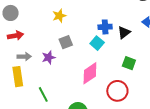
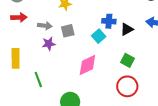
gray arrow: (24, 57) -> (45, 26), moved
red circle: (117, 91) -> (127, 86), moved

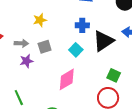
blue cross: (109, 21) -> (82, 25), moved
black triangle: (127, 29) -> (103, 41), size x1.6
green square: (128, 60) -> (114, 75), moved

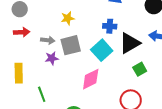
gray square: (45, 47) -> (71, 45), size x1.5
cyan square: (76, 50) -> (102, 50), size x1.5
green square: (114, 75) -> (140, 69), moved, turned 32

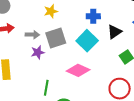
black triangle: (130, 43) -> (114, 32), size x0.7
pink diamond: (91, 79) -> (78, 70), turned 55
green line: (42, 94) -> (46, 88), moved, turned 35

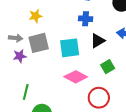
blue cross: (93, 16) -> (86, 19), moved
cyan square: (87, 41) -> (70, 48), turned 35
pink diamond: (78, 70) -> (76, 77), moved

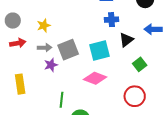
yellow star: (36, 16) -> (44, 26), moved
pink diamond: (76, 77) -> (95, 78), moved

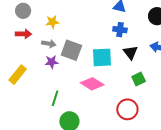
black triangle: (126, 40) -> (130, 52), turned -42
gray square: (68, 50) -> (71, 50), turned 30
yellow rectangle: (20, 84) -> (18, 75), turned 36

